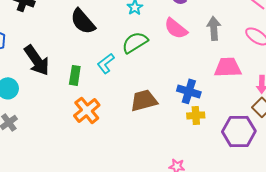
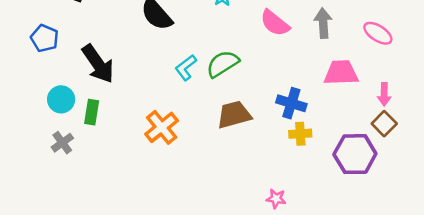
green semicircle: (135, 42) -> (223, 64), moved
green rectangle: (75, 75) -> (92, 112), moved

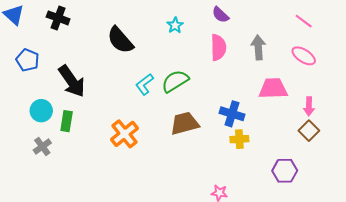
pink semicircle: (275, 23) -> (218, 47), turned -130
purple hexagon: (355, 154) -> (285, 171), moved, size x0.7

